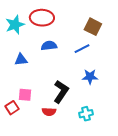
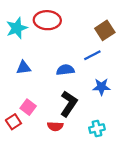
brown square: (93, 27) -> (105, 30), turned 30
blue semicircle: (49, 46) -> (65, 70), moved
pink square: (25, 95) -> (28, 107), turned 32

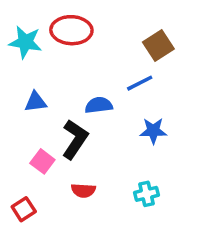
cyan star: (17, 28) -> (25, 42), turned 30
black L-shape: (69, 104) -> (75, 139), moved
red square: (13, 122) -> (24, 209), moved

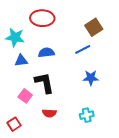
cyan star: (25, 42) -> (15, 37), moved
blue semicircle: (99, 105) -> (46, 53), moved
black L-shape: (75, 139) -> (44, 83), turned -45

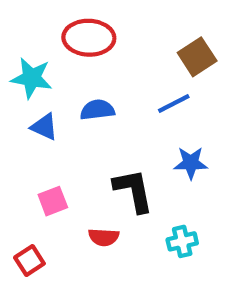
blue triangle: (21, 61) -> (44, 127), turned 32
black L-shape: (44, 83) -> (133, 190), moved
pink square: (25, 96) -> (53, 201), turned 32

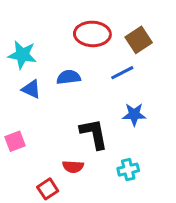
red ellipse: (89, 38) -> (92, 34), moved
pink square: (53, 201) -> (15, 141), moved
red square: (29, 261) -> (48, 189), moved

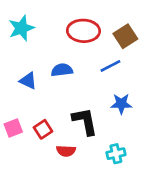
cyan star: (22, 55) -> (21, 28), moved, turned -30
red square: (48, 189) -> (43, 129), moved

